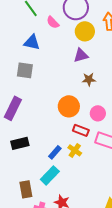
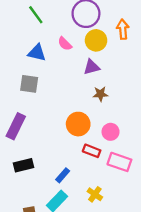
pink semicircle: (53, 22) -> (65, 44), moved
yellow cross: (75, 150) -> (95, 194), moved

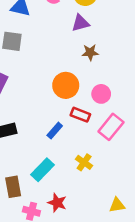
pink rectangle: (119, 162) -> (111, 127), turned -70
blue rectangle: (63, 175) -> (55, 131), moved

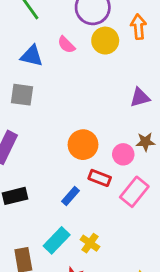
purple triangle: (80, 23) -> (140, 97), moved
brown star: (90, 52) -> (145, 142), moved
yellow cross: (84, 162) -> (90, 243), moved

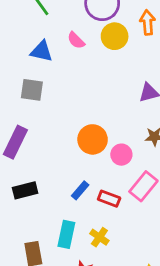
pink circle: (123, 154) -> (121, 155), moved
red rectangle: (100, 178) -> (109, 199), moved
cyan rectangle: (57, 240) -> (66, 234), turned -32

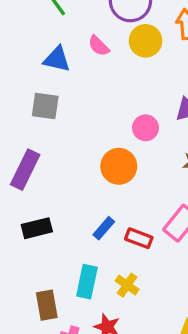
pink circle: (121, 155) -> (146, 128), moved

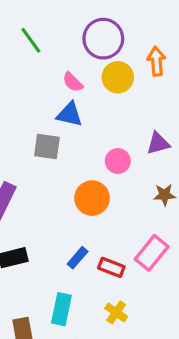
blue triangle: (57, 59) -> (69, 114), moved
gray square: (45, 106) -> (47, 147), moved
yellow cross: (127, 285) -> (116, 312), moved

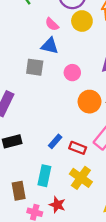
pink circle: (118, 161) -> (72, 73), moved
orange circle: (92, 198) -> (89, 102), moved
yellow cross: (116, 312) -> (81, 178), size x1.5

